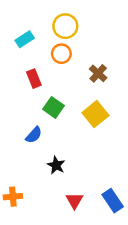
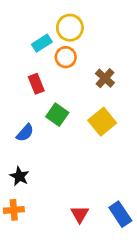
cyan rectangle: (25, 39) -> (42, 43), moved
blue semicircle: (34, 135) -> (25, 133), moved
black star: (56, 165) -> (19, 176), moved

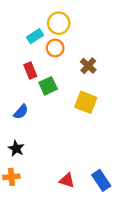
green square: (57, 115) -> (48, 86), moved, turned 30
yellow square: (102, 122) -> (86, 102), turned -30
red triangle: (80, 214) -> (67, 180), turned -42

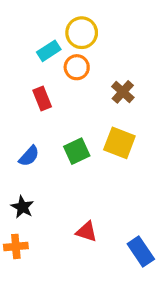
green square: (48, 86) -> (77, 151), moved
red triangle: (67, 180) -> (87, 232), moved

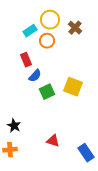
brown cross: (123, 92) -> (75, 28), moved
blue semicircle: (29, 156) -> (35, 76), moved

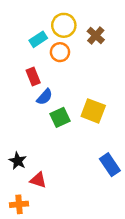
red triangle: (53, 141) -> (38, 180), moved
orange cross: (10, 150) -> (19, 204), moved
blue rectangle: (86, 153) -> (110, 165), moved

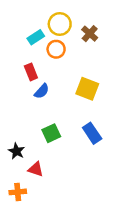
yellow square: (93, 111) -> (87, 89), moved
green square: (60, 117) -> (51, 133), moved
blue rectangle: (110, 165) -> (92, 133), moved

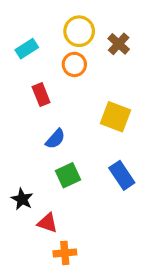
cyan rectangle: (36, 37) -> (27, 49), moved
blue semicircle: (42, 91) -> (55, 139), moved
orange cross: (18, 192) -> (65, 253), moved

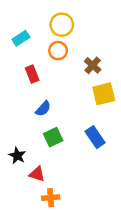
brown cross: (119, 44) -> (93, 65), moved
yellow square: (116, 117) -> (104, 94), moved, turned -35

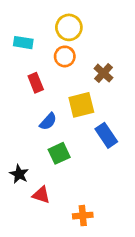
cyan rectangle: (21, 38) -> (23, 43), turned 42
yellow square: (104, 94) -> (81, 105), moved
blue rectangle: (95, 137) -> (106, 135), moved
orange cross: (51, 198) -> (83, 216), moved

